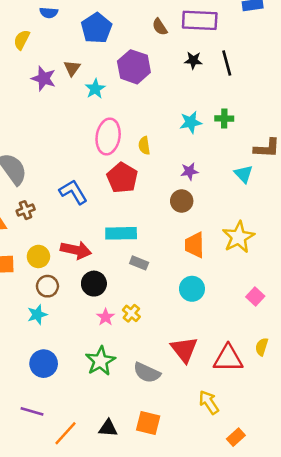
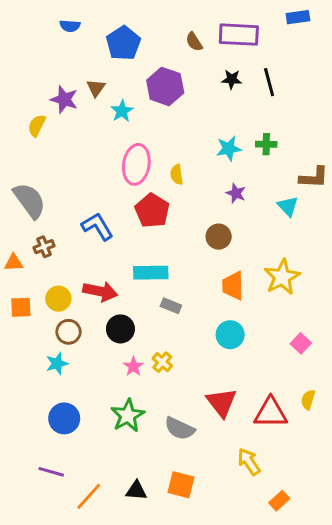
yellow semicircle: (22, 40) -> (37, 125), moved
purple star: (189, 171) -> (236, 193), moved, turned 30

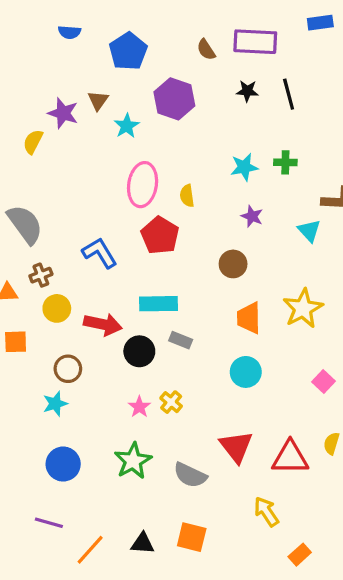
yellow circle: (58, 299) -> (57, 308), moved
black circle: (120, 329) -> (139, 351), moved

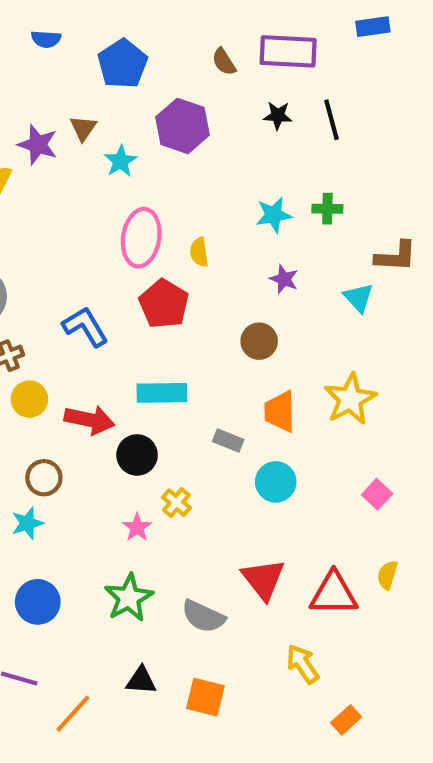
gray rectangle: (181, 340) -> (228, 440), moved
yellow cross: (171, 402) -> (176, 503), moved
black triangle: (143, 543) -> (141, 681), moved

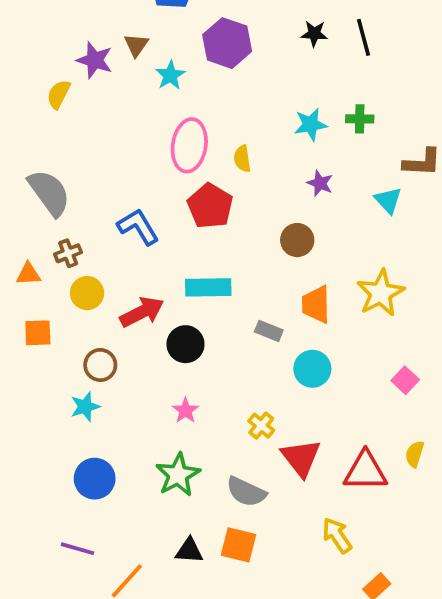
red arrow: (89, 420) -> (142, 312), turned -39
yellow cross: (176, 503) -> (261, 426), moved
orange square: (205, 697) -> (239, 545), moved

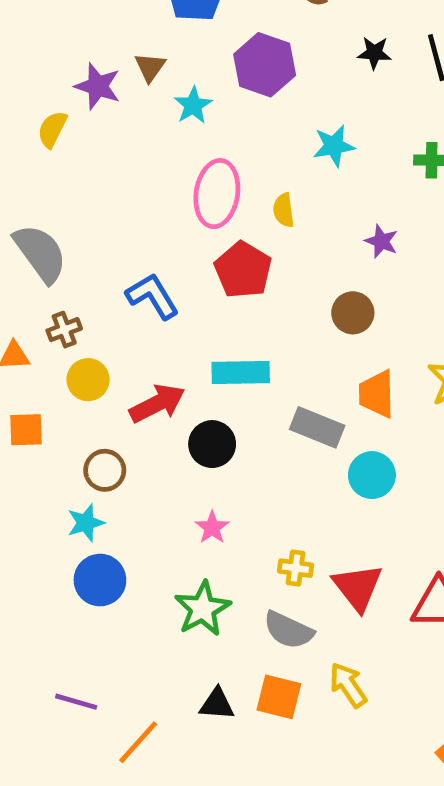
cyan star: (310, 125) -> (334, 146), moved
gray rectangle: (269, 331) -> (317, 427), size x1.5
yellow cross: (261, 426) -> (296, 568), moved, turned -32
blue circle: (95, 479) -> (100, 580), moved
yellow arrow: (337, 535) -> (348, 685), moved

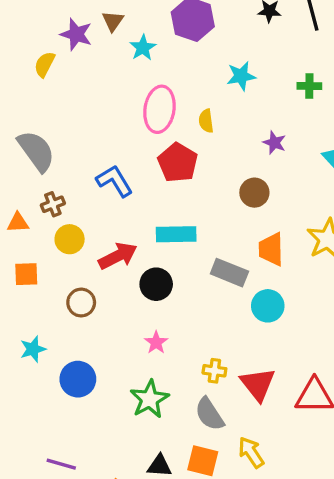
cyan star: (86, 523) -> (33, 349), moved
gray semicircle: (288, 630) -> (209, 414), turned 32

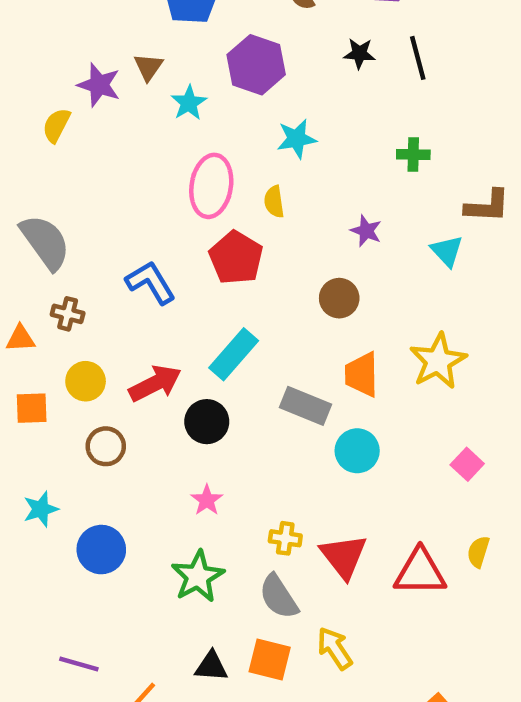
cyan star: (241, 76) -> (297, 139), moved
brown cross: (53, 204) -> (68, 314), turned 35
cyan rectangle: (176, 234) -> (234, 354), turned -48
yellow circle: (70, 239) -> (86, 381), moved

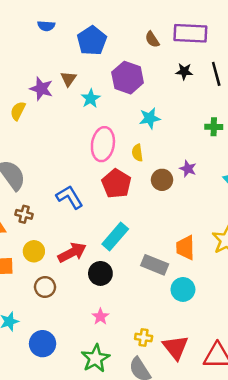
brown circle: (339, 298) -> (162, 180), moved

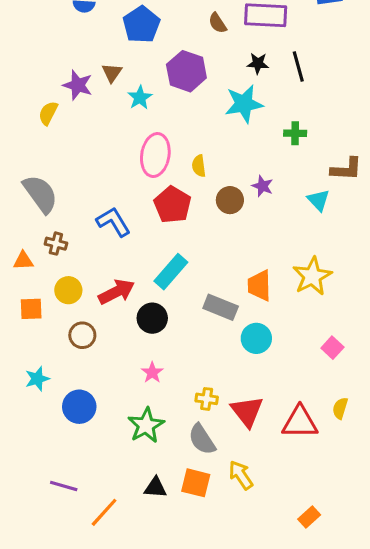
cyan star: (150, 118) -> (244, 104), moved, size x1.4

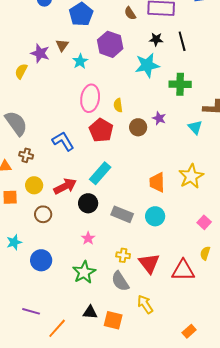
green cross: (295, 133) -> (180, 84), size x1.5
gray rectangle: (221, 307) -> (122, 214), moved
yellow semicircle: (340, 408) -> (205, 253), moved
orange square: (196, 483) -> (113, 320), moved

